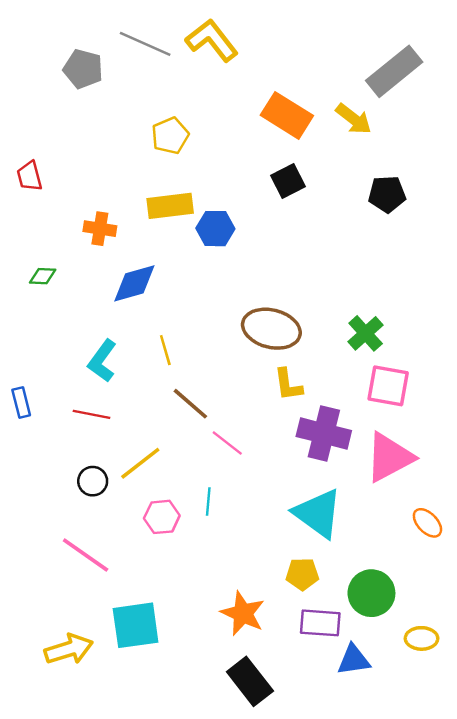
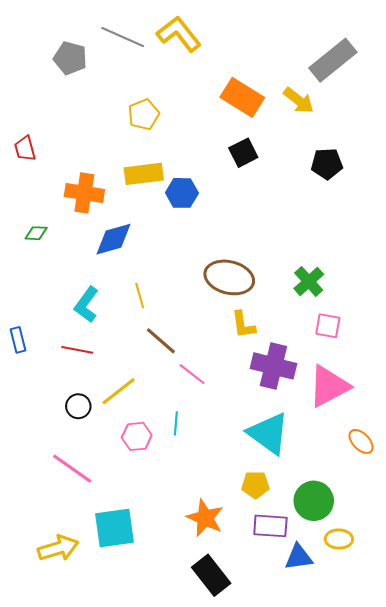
orange cross: (100, 229) -> (84, 193), size x1.4
pink square: (388, 386) -> (328, 326), size x0.7
yellow ellipse: (422, 638) -> (339, 539), moved

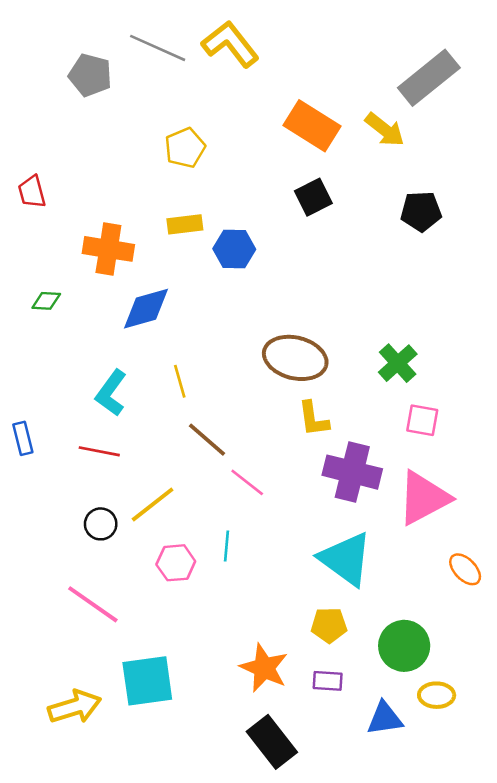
yellow rectangle: (144, 174) -> (185, 224), size x0.7
purple rectangle: (270, 526) -> (328, 681), moved, size x0.7

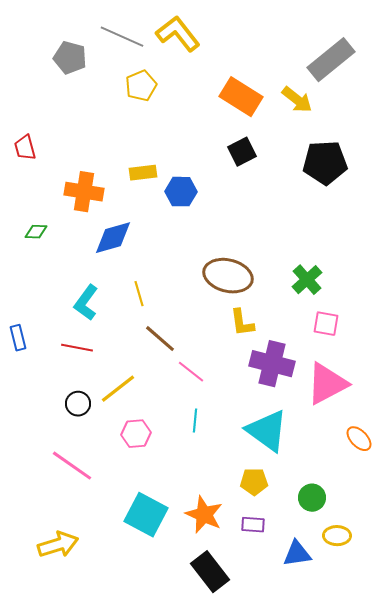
yellow pentagon: (185, 148) -> (141, 86), moved
black pentagon: (421, 211) -> (325, 163), size x1.4
cyan line: (226, 546) -> (195, 421), moved
green circle: (404, 646) -> (312, 498), size x0.7
cyan square: (147, 681) -> (146, 515), moved, turned 36

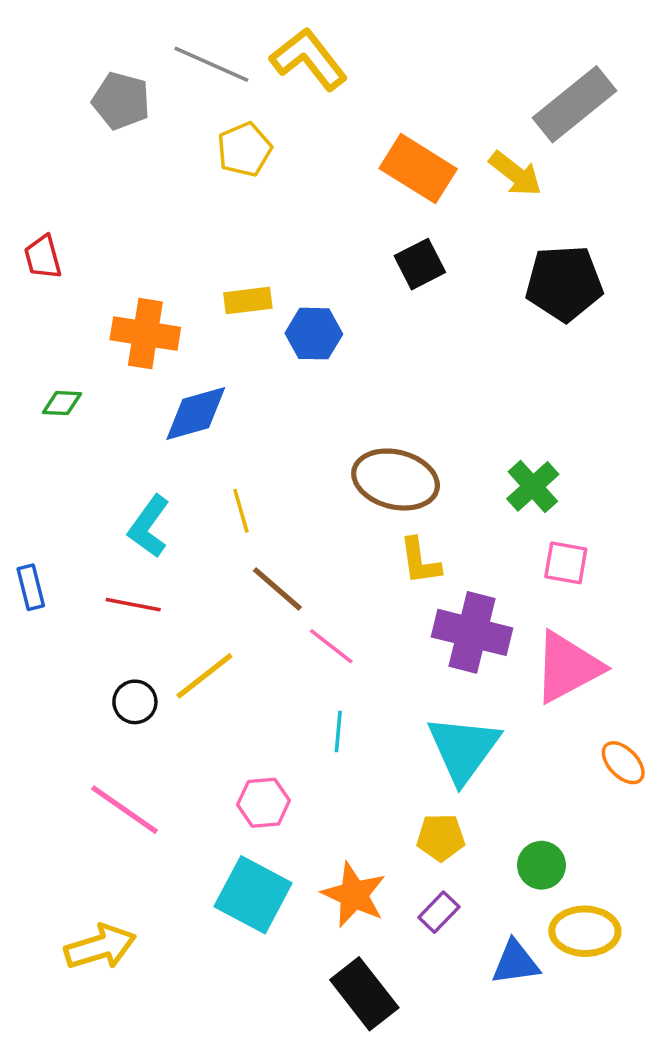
cyan triangle: (267, 431) -> (463, 749), turned 30
pink hexagon: (136, 434) -> (264, 803), moved
purple rectangle: (253, 525) -> (439, 912), turned -50
yellow ellipse: (337, 536) -> (585, 931), size x1.4

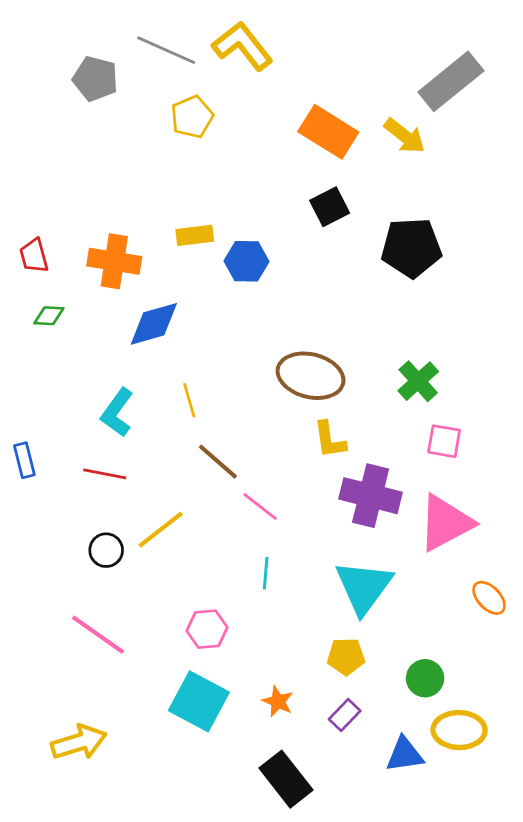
red trapezoid: (43, 257) -> (34, 256), moved
black pentagon: (564, 283) -> (411, 248), moved
orange star: (354, 895) -> (278, 701), size x0.6

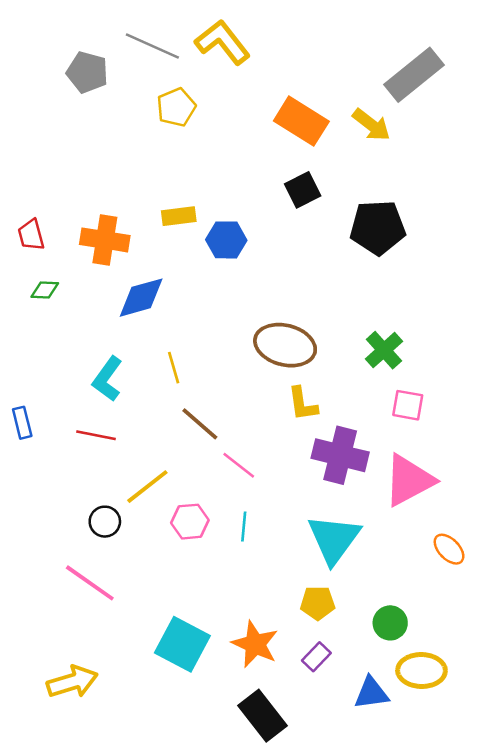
black circle: (106, 550) -> (105, 522), moved
pink hexagon: (207, 629) -> (190, 522), moved
orange star: (278, 701) -> (255, 644), size x1.6

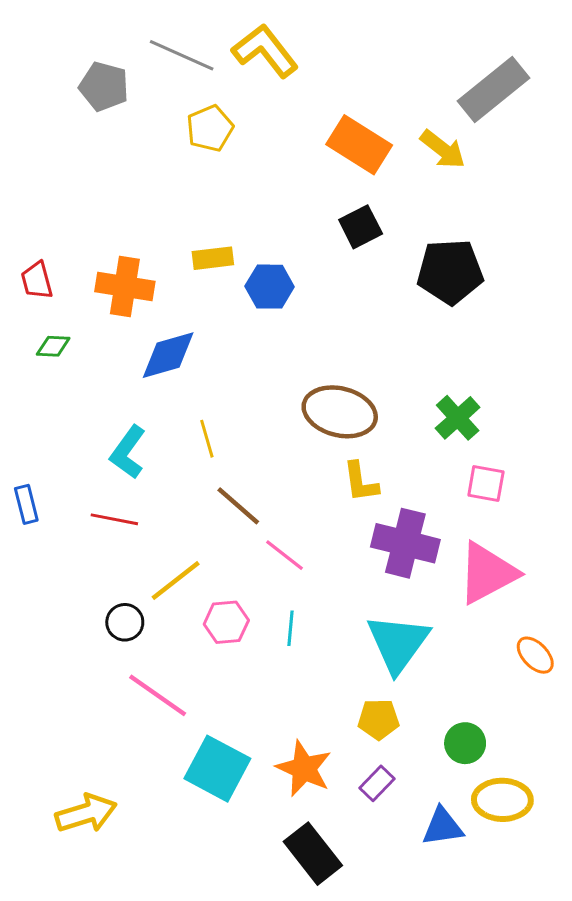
pink line: (90, 583) -> (158, 695), moved

